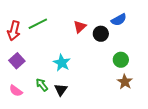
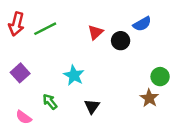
red arrow: (14, 31) -> (16, 24), moved
green circle: (121, 60) -> (160, 77), moved
black triangle: (61, 90) -> (92, 106), moved
pink semicircle: (16, 91) -> (24, 117), moved

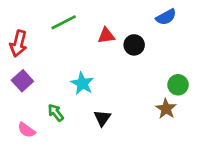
red arrow: (16, 24) -> (18, 44), moved
blue semicircle: (142, 24) -> (166, 17), moved
green line: (45, 29) -> (64, 22), moved
red triangle: (95, 32) -> (106, 36), turned 35

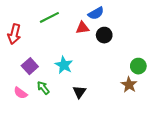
blue semicircle: (166, 17) -> (96, 13), moved
purple square: (22, 81) -> (30, 66), moved
pink semicircle: (26, 130) -> (20, 93), moved

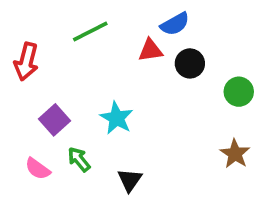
green circle: (138, 66) -> (239, 92), moved
black triangle: (79, 92) -> (130, 180), moved

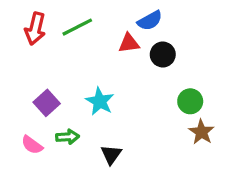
red arrow: (26, 62) -> (35, 29), moved
green circle: (239, 92) -> (190, 101), moved
green arrow: (79, 159) -> (68, 137), turned 125

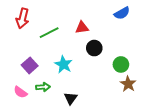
blue semicircle: (150, 21) -> (122, 13), moved
green line: (77, 27) -> (49, 33), moved
black circle: (163, 54) -> (94, 48), moved

